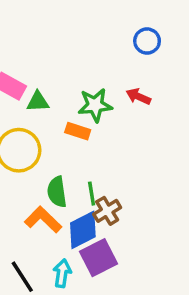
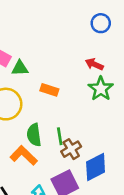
green star: (95, 105) -> (101, 89), moved, turned -30
blue diamond: (83, 230) -> (96, 167), moved

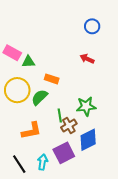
green star: (101, 89) -> (86, 106), moved, turned 30
green semicircle: (34, 135) -> (39, 97), moved, turned 54
orange L-shape: (24, 155) -> (31, 131), turned 125

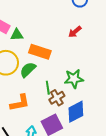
red arrow: (87, 59) -> (75, 32), turned -64
orange rectangle: (52, 79) -> (40, 52), size x1.5

